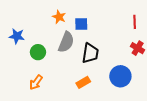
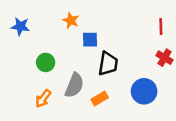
blue square: (81, 24) -> (90, 40), moved
blue star: (17, 36) -> (20, 26), moved
gray semicircle: (66, 42) -> (74, 85), moved

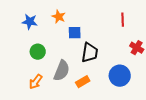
blue star: (20, 26) -> (30, 22), moved
red line: (161, 26) -> (123, 20), moved

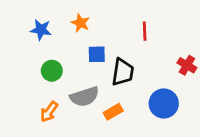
red line: (123, 20) -> (145, 31), moved
blue square: (75, 33) -> (97, 54), moved
gray semicircle: (62, 71) -> (85, 97), turned 50

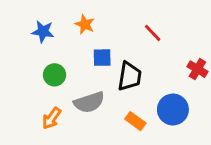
red line: (145, 31) -> (153, 33), turned -42
orange rectangle: (113, 112) -> (135, 121), moved, turned 66

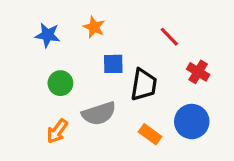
red cross: (197, 69) -> (198, 72), moved

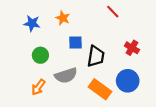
red line: (169, 37) -> (113, 12), moved
orange rectangle: (150, 134) -> (100, 89), size x1.5

